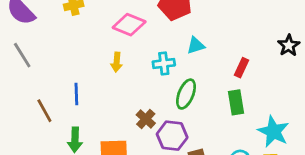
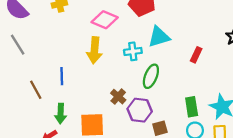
cyan triangle: (196, 45) -> (159, 37), size x1.5
yellow arrow: (117, 62) -> (94, 50), size x1.6
green rectangle: (236, 102) -> (192, 107), moved

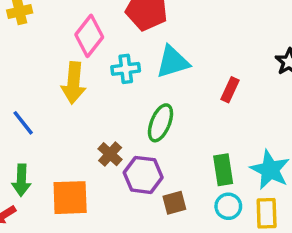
pink diamond: (105, 20) -> (89, 36), turned -75
cyan cross: (133, 51) -> (126, 69), moved
blue line: (62, 76) -> (23, 123), turned -36

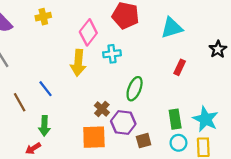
cyan triangle: (173, 62) -> (172, 28), moved
orange square: (70, 198) -> (94, 137), moved

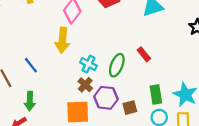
cyan cross: (112, 54) -> (89, 64), moved, turned 35
red rectangle: (180, 67) -> (144, 54), moved, turned -64
brown square: (144, 141) -> (130, 108), moved

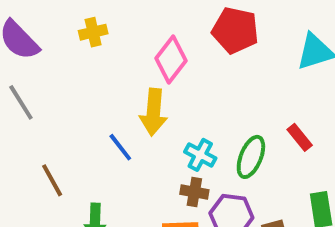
blue line: (31, 65) -> (120, 147), moved
brown cross: (85, 85) -> (194, 192), turned -32

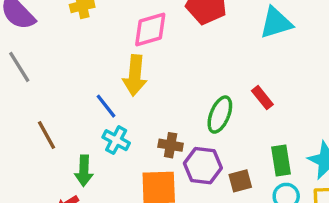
pink diamond: (171, 59) -> (150, 30), turned 36
cyan cross: (200, 155) -> (116, 140), moved

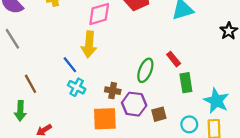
green rectangle: (281, 160) -> (186, 83), moved
green arrow: (84, 171) -> (20, 111), moved

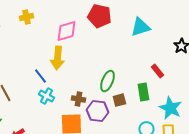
red rectangle: (174, 59) -> (157, 71), moved
brown square: (159, 114) -> (119, 100), moved

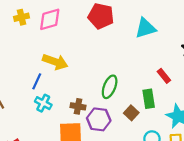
pink diamond: (66, 31) -> (50, 19), moved
yellow arrow: (57, 58) -> (55, 62), turned -75
blue line: (40, 76) -> (37, 81), turned 63
brown square: (119, 100) -> (131, 113), moved, turned -32

